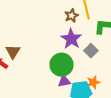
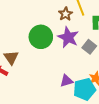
green circle: (62, 65) -> (41, 37), moved

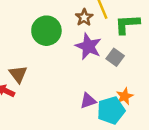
green circle: (41, 37) -> (46, 31), moved

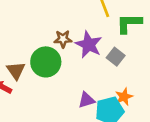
brown star: (84, 17) -> (63, 39), moved, turned 30
green circle: (46, 31) -> (46, 62), moved

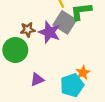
gray square: (116, 57) -> (65, 22), moved, size x1.5
purple triangle: (86, 100) -> (37, 79), moved

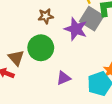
brown star: (28, 30) -> (46, 16), moved

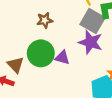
purple star: (76, 29) -> (91, 42), moved
purple triangle: (64, 78) -> (62, 58), moved, turned 40

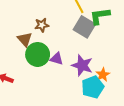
purple star: (91, 42) -> (82, 65), moved
brown triangle: (15, 65) -> (25, 39), moved

